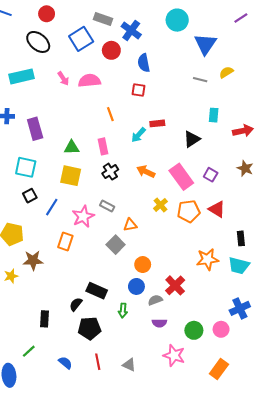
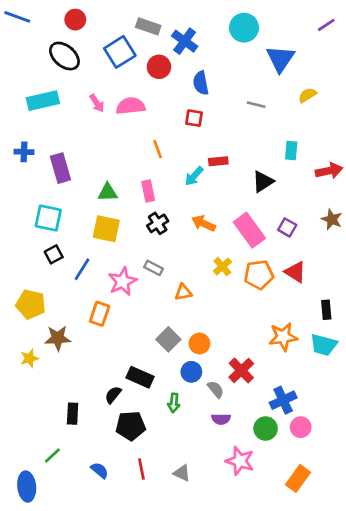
gray line: (200, 80) -> (256, 105), moved
gray square: (116, 245) -> (168, 339), moved
gray semicircle: (155, 300) -> (216, 389), turned 72
blue cross: (240, 308) -> (283, 400), moved

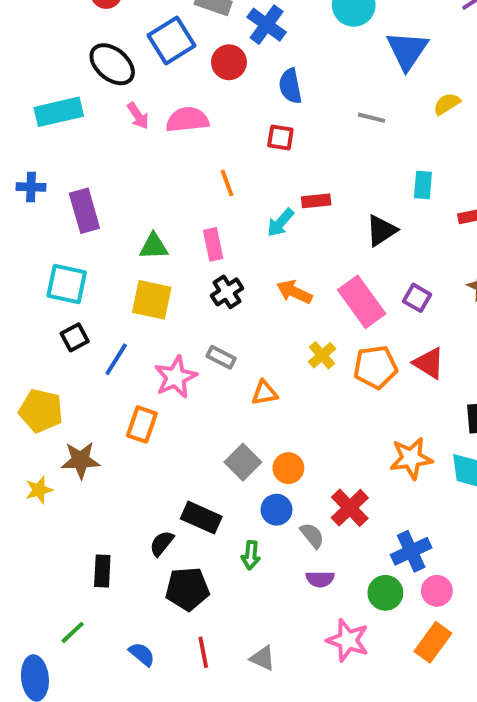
black ellipse: (64, 56) -> (112, 64), moved
orange rectangle: (298, 478) -> (433, 642), moved

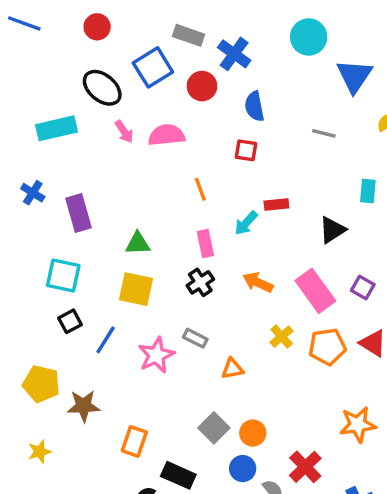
blue cross: (31, 187) -> (33, 193), turned 30
pink rectangle: (213, 244) -> (205, 243), moved
orange rectangle: (142, 425) -> (134, 441), moved
brown star: (81, 460) -> (84, 406), moved

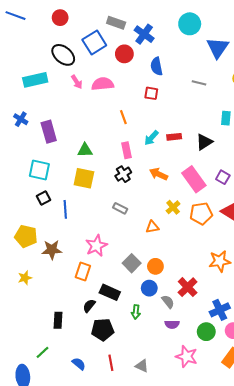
red rectangle: (276, 205) -> (174, 137), moved
blue line: (106, 340) -> (65, 209), turned -36
pink star: (156, 355) -> (96, 246), moved
orange triangle: (232, 369) -> (152, 227), moved

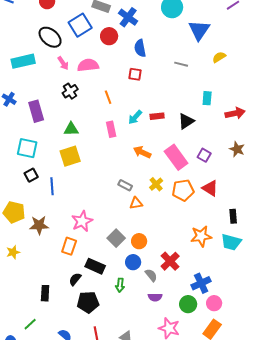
black cross: (123, 174) -> (70, 91), moved
yellow square: (84, 178) -> (70, 156), turned -30
gray rectangle: (120, 208) -> (125, 185), moved

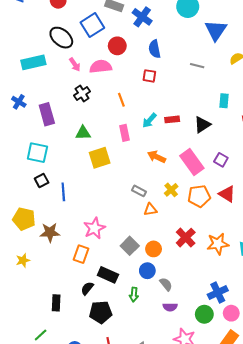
red circle: (109, 36) -> (117, 46), moved
yellow square: (70, 156) -> (100, 158), moved
red cross: (170, 261) -> (186, 238), moved

